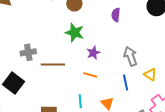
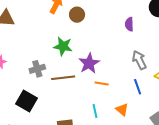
purple semicircle: (116, 15) -> (129, 24), moved
green star: (75, 33) -> (63, 46), moved
purple star: (93, 53) -> (89, 63), moved, size x1.5

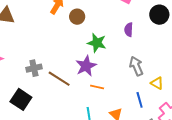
green star: (63, 46) -> (97, 43), moved
brown line: (63, 78) -> (59, 79), turned 35
blue line: (138, 87) -> (140, 100), moved

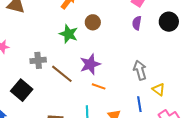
brown circle: (77, 17) -> (93, 22), moved
purple semicircle: (129, 30) -> (137, 23), moved
green star: (97, 43) -> (69, 34), moved

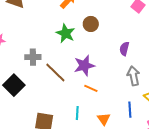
purple semicircle: (137, 23) -> (124, 49), moved

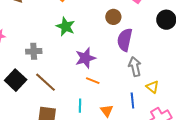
brown circle: (91, 24) -> (113, 17), moved
purple semicircle: (124, 49) -> (125, 40), size x1.6
brown line: (55, 73) -> (46, 82), moved

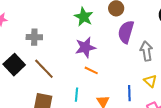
green star: (66, 26) -> (84, 17), moved
gray arrow: (135, 67) -> (146, 51), moved

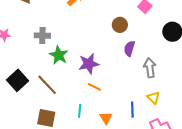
green star: (84, 17) -> (59, 55), moved
purple semicircle: (126, 32) -> (129, 49), size x0.7
gray cross: (34, 37) -> (42, 36), moved

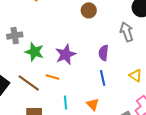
purple semicircle: (129, 49) -> (104, 53), moved
gray arrow: (150, 68) -> (127, 32), moved
orange line: (94, 87) -> (52, 77), moved
blue line: (132, 110) -> (103, 78), moved

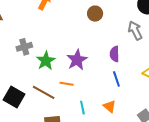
green star: (34, 52) -> (46, 61), turned 30

